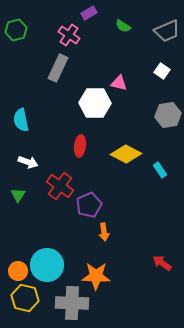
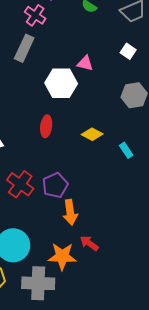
yellow diamond: (126, 154) -> (92, 134), size x0.7
red cross: (60, 186) -> (20, 184), moved
orange arrow: (104, 232) -> (70, 212), size x1.4
red arrow: (162, 263) -> (89, 243), moved

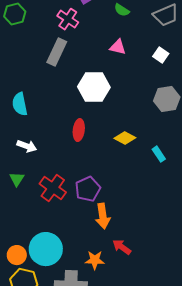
pink triangle: (85, 63) -> (118, 47), moved
orange star: (62, 256) -> (95, 260), size x0.7

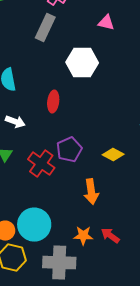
red ellipse: (79, 130) -> (53, 102), moved
yellow diamond: (125, 138) -> (113, 155), moved
purple pentagon: (88, 189) -> (69, 150), moved
red arrow: (122, 247) -> (110, 236), moved

